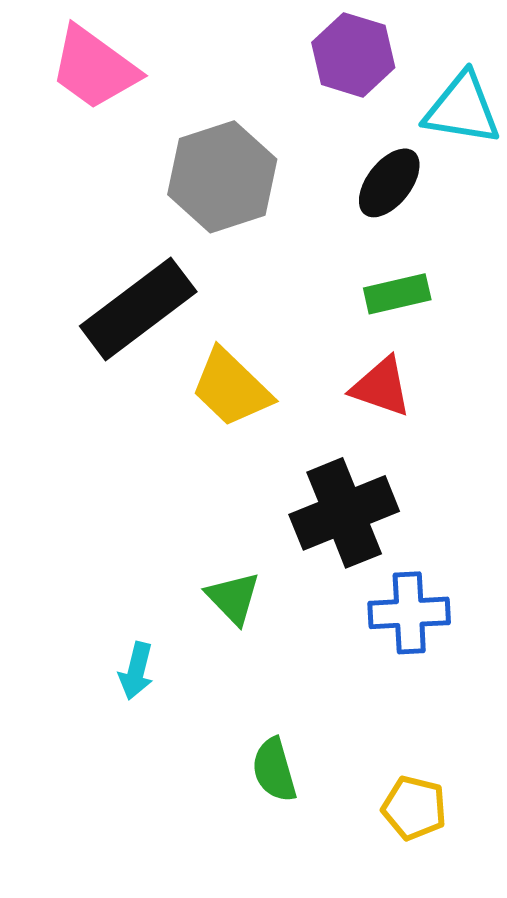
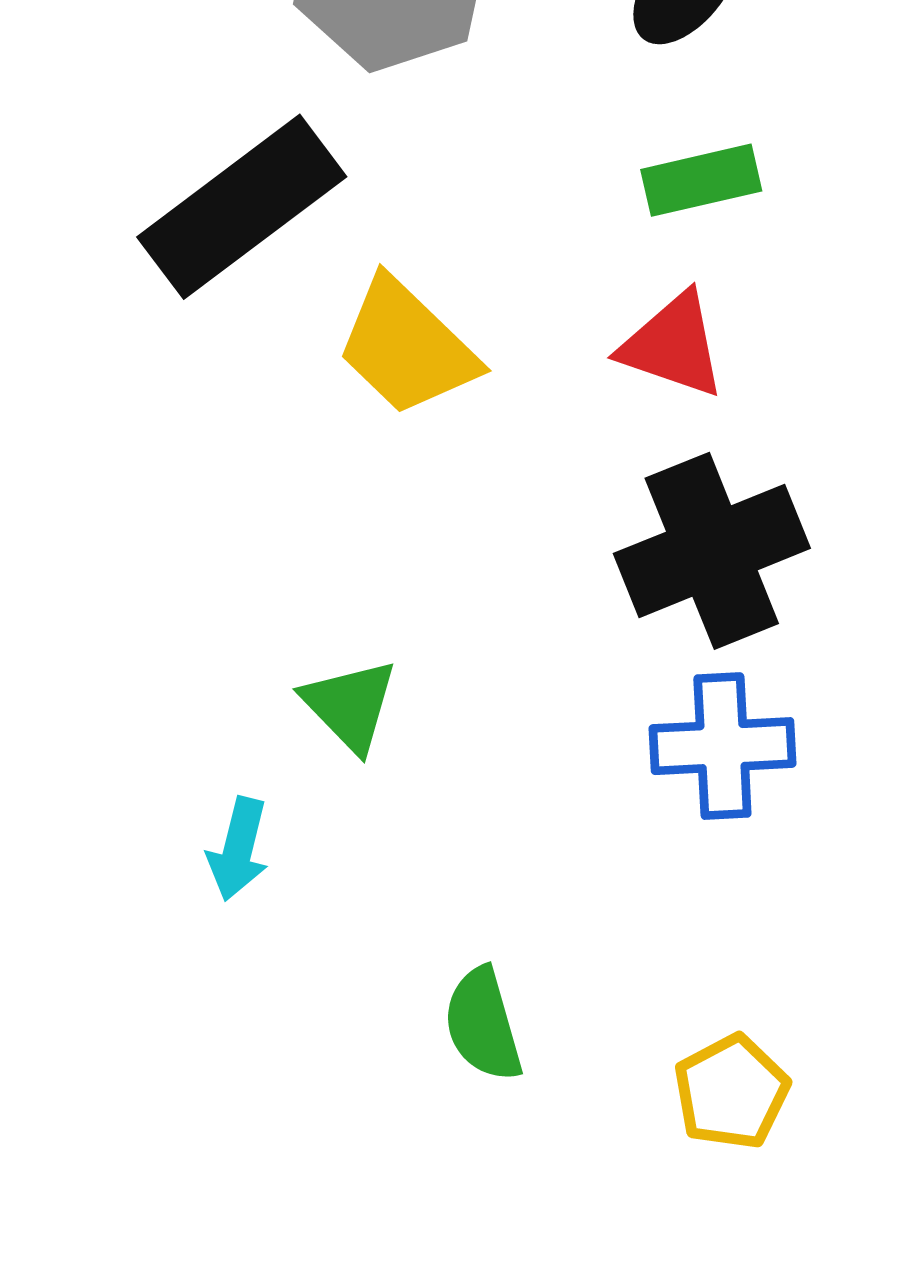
black cross: (344, 513) -> (712, 551), moved
green triangle: (233, 598) -> (350, 705), moved
yellow pentagon: (414, 808) -> (731, 1092), turned 30

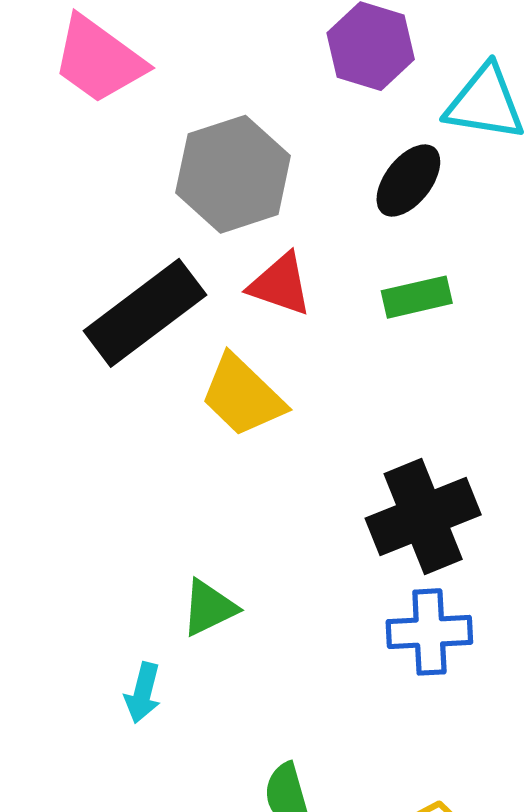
red triangle: (673, 345) -> (280, 284), moved
green triangle: (350, 705) -> (209, 608), turned 48

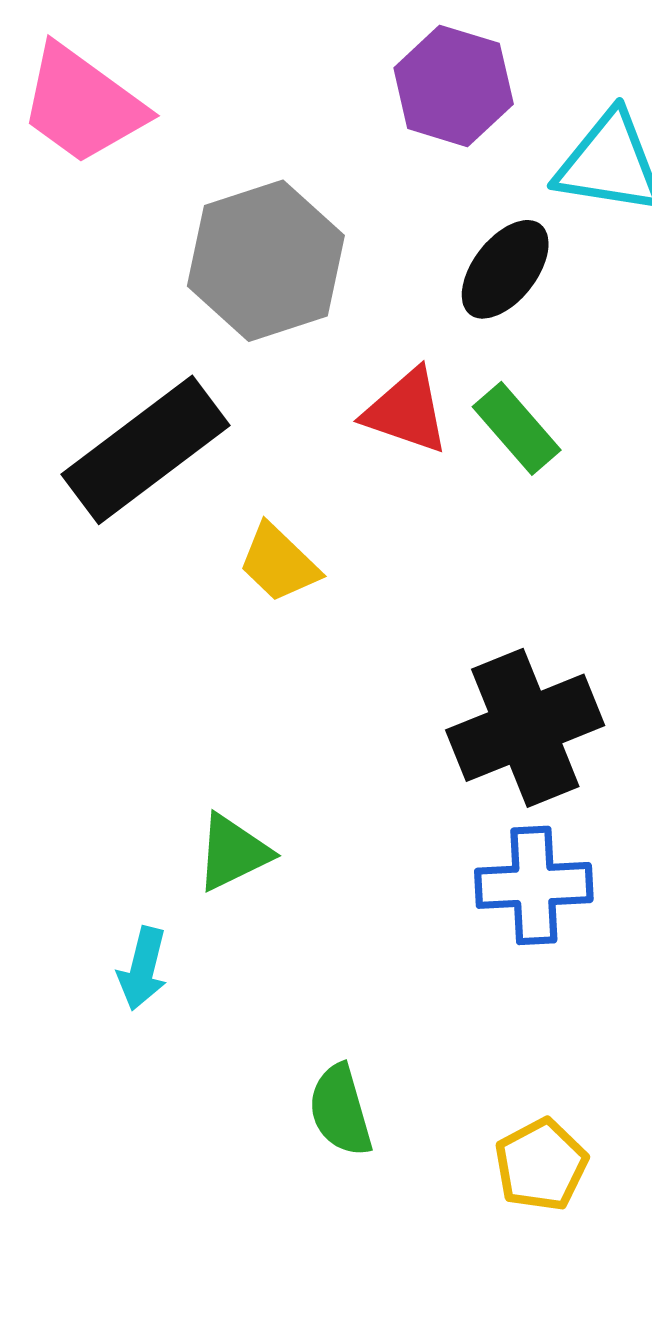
red triangle: (280, 284) -> (406, 411), moved
green rectangle: (417, 297) -> (517, 428), turned 62
yellow trapezoid: (243, 396) -> (279, 563), size x0.7

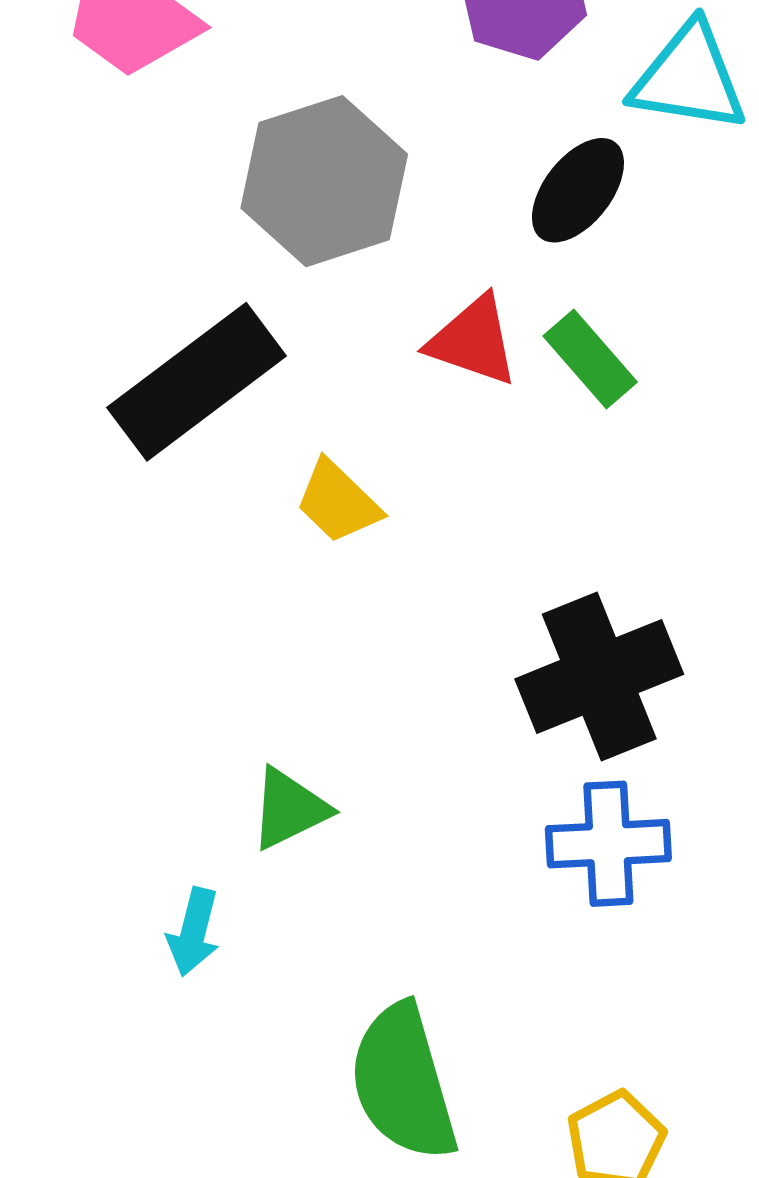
green semicircle: (340, 1110) -> (403, 1082), size x1.6

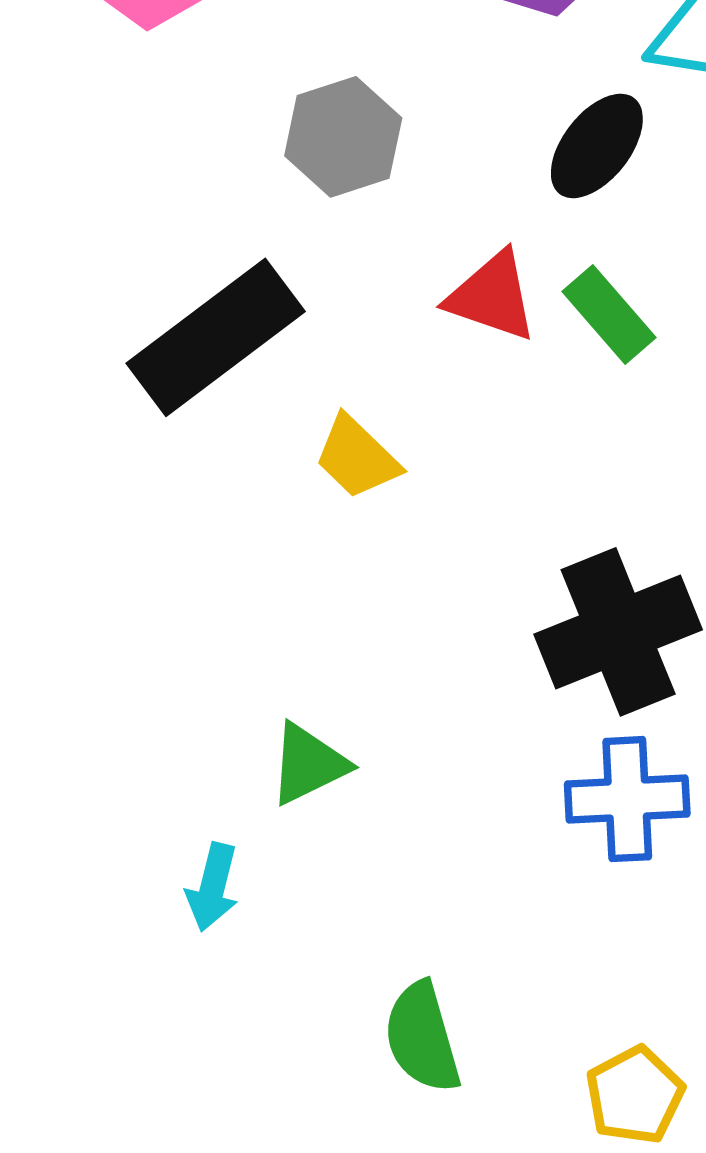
gray hexagon: (324, 181) -> (343, 137), size x0.7
green semicircle: (403, 1082) -> (422, 1037), size x0.7

